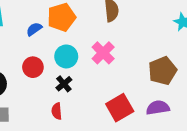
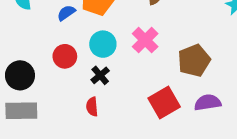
brown pentagon: (163, 71) -> (194, 60), moved

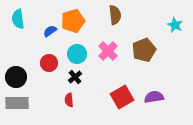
brown pentagon: (194, 60) -> (144, 50), moved

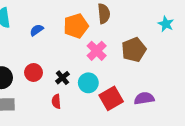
orange pentagon: (73, 21) -> (76, 26), moved
cyan circle: (77, 54) -> (88, 83), moved
red circle: (49, 63) -> (34, 72), moved

